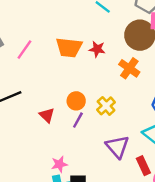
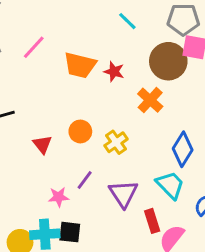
pink line: (24, 50) -> (34, 47), moved
purple line: (78, 120) -> (85, 180), moved
pink star: (59, 164) -> (59, 197), moved

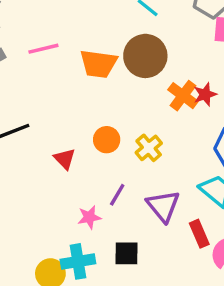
pink line: (34, 47) -> (43, 49), turned 40
brown circle: (168, 61) -> (145, 56), moved
red star: (114, 72) -> (205, 94), moved, turned -30
black square: (70, 232) -> (127, 253), moved

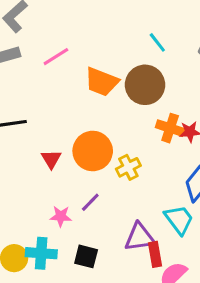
pink line: (43, 49) -> (56, 57), turned -32
orange cross: (183, 96) -> (170, 128), turned -32
orange circle: (107, 140) -> (93, 151), size x1.6
purple triangle: (163, 206) -> (140, 237), moved, turned 48

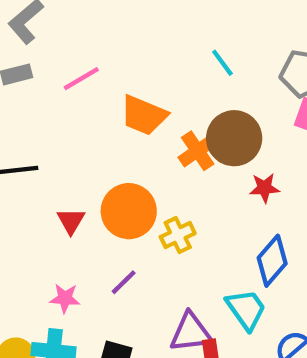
brown circle: (145, 85) -> (234, 138), moved
orange cross: (170, 128) -> (198, 151), moved, turned 36
pink star: (61, 216) -> (65, 298), moved

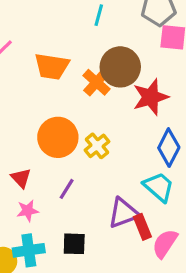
cyan line: (222, 63) -> (99, 15), turned 65
red star: (264, 188) -> (151, 97), size x1.6
red triangle: (71, 221) -> (21, 178), moved

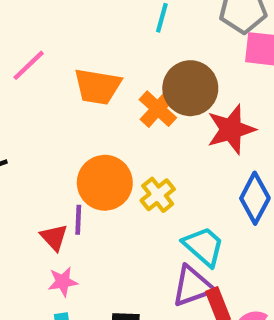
cyan trapezoid: (159, 187) -> (204, 246), moved
purple line: (67, 189) -> (78, 220), moved, turned -30

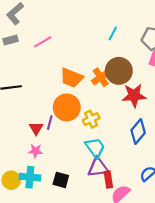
orange trapezoid: (97, 87) -> (72, 78), moved
cyan trapezoid: (204, 246) -> (95, 148), moved

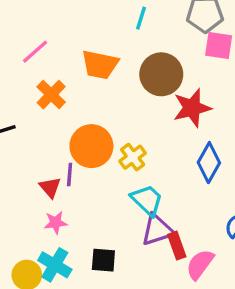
orange cross: (101, 77) -> (51, 95), moved
orange trapezoid: (72, 78) -> (100, 65), moved
cyan cross: (30, 177) -> (55, 265), turned 36

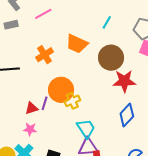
pink line: (35, 52) -> (43, 14), moved
yellow cross: (133, 157) -> (72, 101), moved
red triangle: (50, 187) -> (32, 108), turned 40

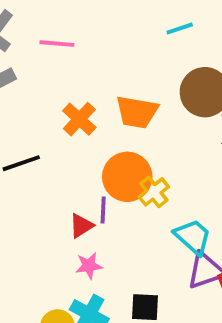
pink line: (43, 14) -> (57, 44), turned 48
cyan line: (107, 22) -> (180, 28), turned 56
orange trapezoid: (77, 44) -> (137, 112), moved

